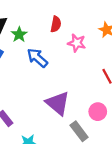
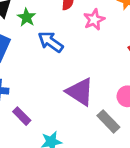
pink star: (77, 43) -> (94, 20), turned -30

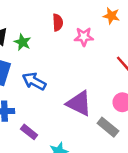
pink star: (94, 20) -> (84, 37), turned 30
blue arrow: (51, 42) -> (34, 81), moved

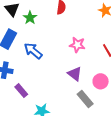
pink star: (84, 37) -> (77, 45), moved
purple triangle: (79, 103) -> (75, 74), moved, size x0.7

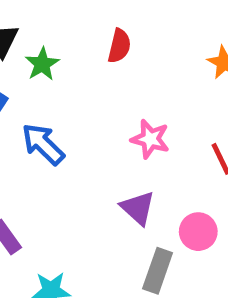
gray rectangle: (85, 99) -> (158, 271), turned 54

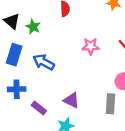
purple triangle: (138, 208) -> (71, 100), moved

